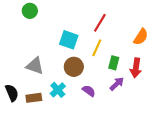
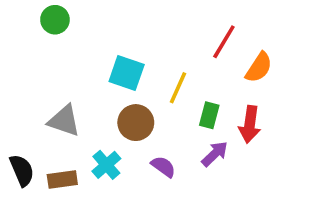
red line: (100, 23) -> (224, 42), moved

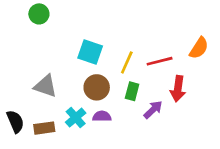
red line: (224, 42) -> (160, 61), moved, turned 45
orange semicircle: (259, 67) -> (199, 48), moved
green rectangle: (209, 115) -> (132, 91), moved
purple semicircle: (163, 167) -> (102, 116), moved, turned -36

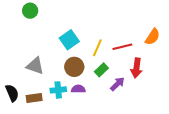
cyan square: (90, 52) -> (69, 40), turned 36
green rectangle: (132, 91) -> (101, 70), turned 32
cyan cross: (76, 118) -> (58, 90), turned 35

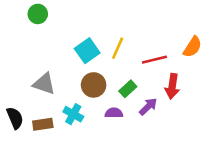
yellow line: (97, 48) -> (118, 48), moved
purple semicircle: (78, 89) -> (114, 113), moved
cyan cross: (58, 90) -> (73, 114), turned 35

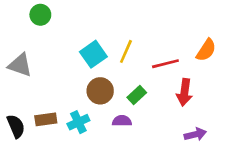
gray triangle: (44, 84) -> (20, 65), moved
purple arrow: (148, 107) -> (195, 134), moved, turned 30
cyan cross: (73, 114) -> (78, 122), turned 36
brown rectangle: (43, 124) -> (46, 119), moved

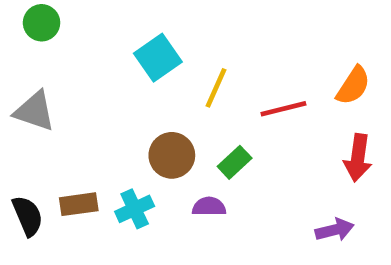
green circle: (40, 15) -> (42, 23), moved
cyan square: (93, 54) -> (158, 58), moved
red arrow: (184, 92) -> (358, 158), moved

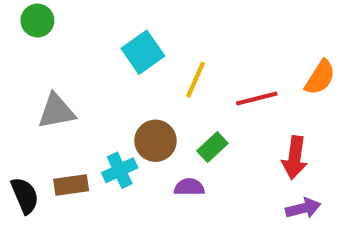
gray triangle: (35, 111) -> (56, 111), moved, turned -30
red arrow: (358, 158) -> (295, 158), moved
cyan cross: (135, 209) -> (120, 170), moved

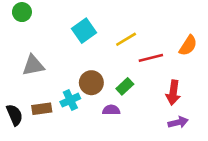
yellow line: (196, 80) -> (126, 39), moved, turned 35

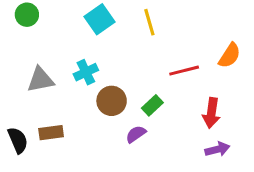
cyan square: (84, 31) -> (99, 19), moved
yellow line: (126, 39) -> (149, 22), moved, turned -75
cyan cross: (70, 100) -> (86, 72), moved
purple semicircle: (111, 110) -> (136, 134), turned -35

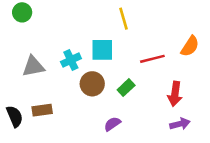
cyan square: (99, 19) -> (102, 50), moved, turned 35
purple semicircle: (136, 134) -> (112, 124), moved

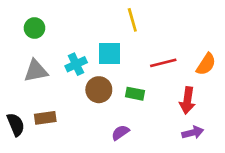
green circle: (22, 12) -> (34, 28), moved
orange semicircle: (190, 46) -> (206, 64), moved
green rectangle: (126, 88) -> (135, 94), turned 54

